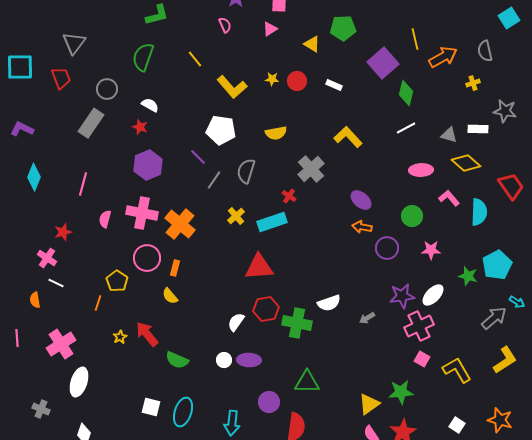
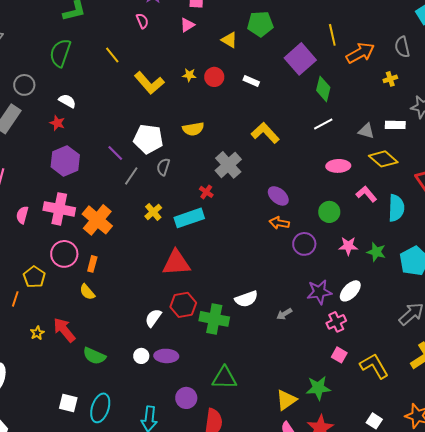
white pentagon: (221, 130) -> (148, 139), moved
gray semicircle: (246, 171) -> (163, 167), size x0.7
green star: (468, 276) -> (376, 252), moved
pink cross: (419, 326) -> (336, 322), size x0.7

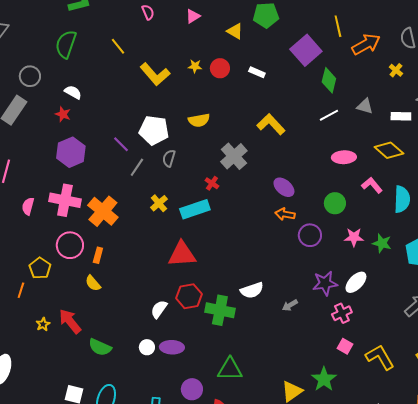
yellow cross: (390, 79) -> (396, 70), turned -32
gray triangle: (366, 131) -> (365, 106), moved
green star: (318, 388) -> (324, 379), turned -30

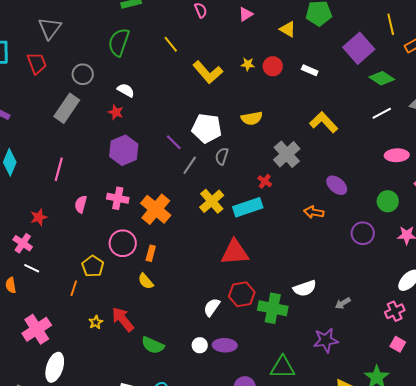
green diamond: (329, 80) -> (382, 78), turned -70
pink cross: (65, 200) -> (118, 198), size x0.7
yellow cross: (159, 203) -> (212, 201), size x1.4
orange arrow: (285, 214) -> (314, 212), moved
purple star: (325, 283) -> (326, 340), moved

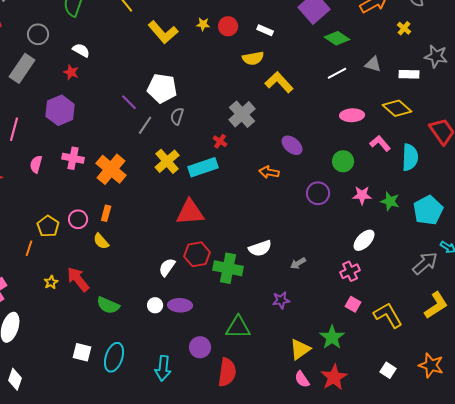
yellow semicircle: (252, 118) -> (253, 58), moved
purple hexagon: (124, 150) -> (60, 110), moved
pink circle: (123, 243) -> (78, 219), moved, size x0.7
purple star: (326, 340) -> (281, 300), size x0.7

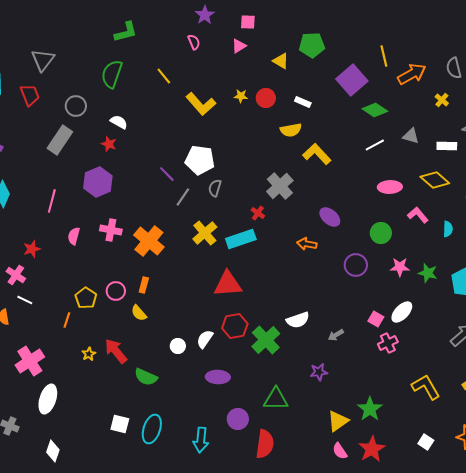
cyan semicircle: (410, 157) -> (448, 229), size x0.6
green cross: (228, 268) -> (266, 340), turned 36
pink square: (353, 304) -> (376, 319), moved
white circle: (155, 305) -> (178, 346), moved

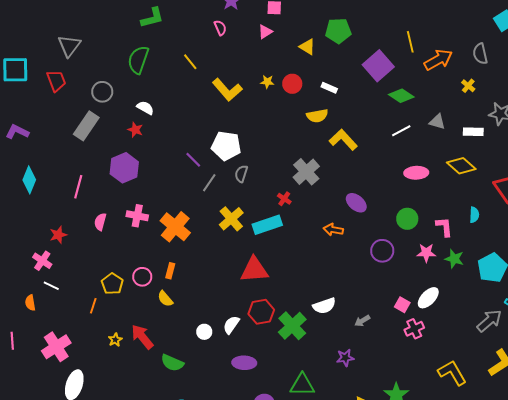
pink L-shape: (418, 215) -> (444, 227), moved, turned 35

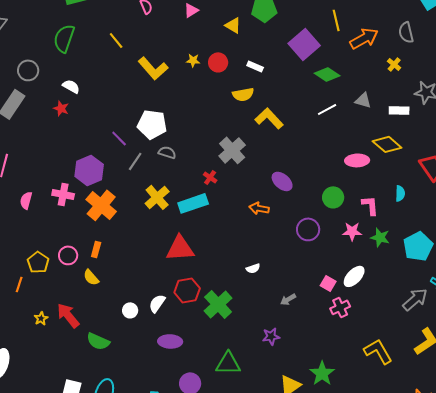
purple hexagon: (124, 168) -> (89, 170), moved
pink ellipse: (416, 173) -> (357, 160), moved
gray semicircle: (241, 174) -> (167, 152), turned 90
white semicircle: (324, 306) -> (253, 268), moved, size x0.6

